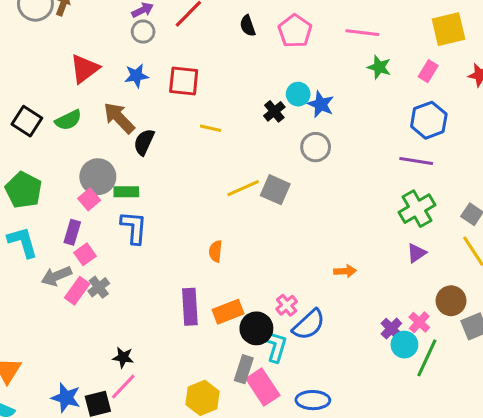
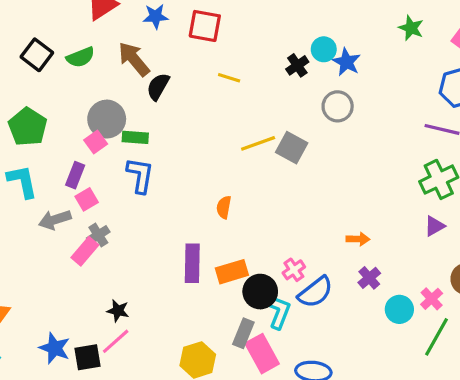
pink rectangle: (77, 291) -> (85, 251), moved
purple cross: (391, 329) -> (369, 278), moved
cyan circle: (404, 345) -> (399, 309), moved

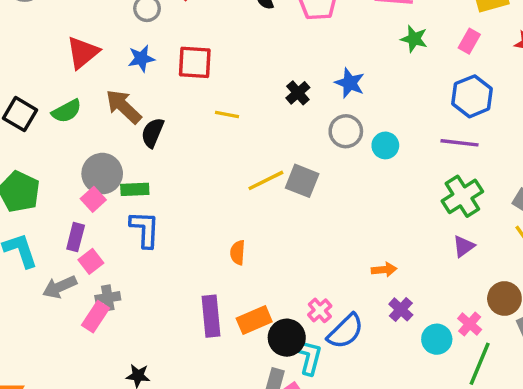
cyan circle: (324, 49) -> (385, 145), moved
gray cross: (98, 235) -> (108, 298), turned 30

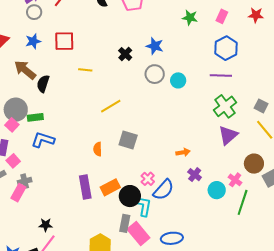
gray square: (302, 181) -> (128, 140), moved
blue L-shape: (145, 229) -> (43, 140), turned -70
purple triangle: (464, 246) -> (228, 135), size x1.5

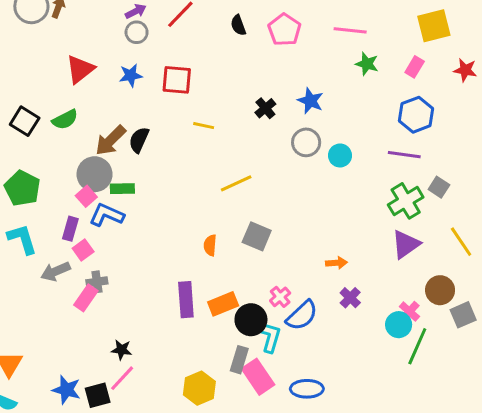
brown arrow: (25, 70) -> (111, 140), moved, turned -90
gray square: (261, 106) -> (439, 187), moved
blue L-shape: (43, 140) -> (107, 215), moved
cyan circle: (217, 190) -> (399, 325), moved

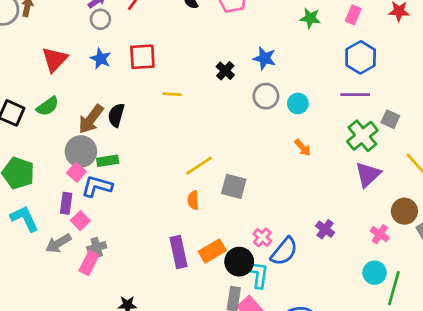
blue star: (131, 75) -> (101, 59), turned -30
yellow line: (236, 183) -> (199, 166), moved
orange arrow: (336, 263) -> (303, 148), moved, turned 60
cyan circle: (399, 325) -> (375, 273), moved
green line: (417, 346) -> (394, 288), moved

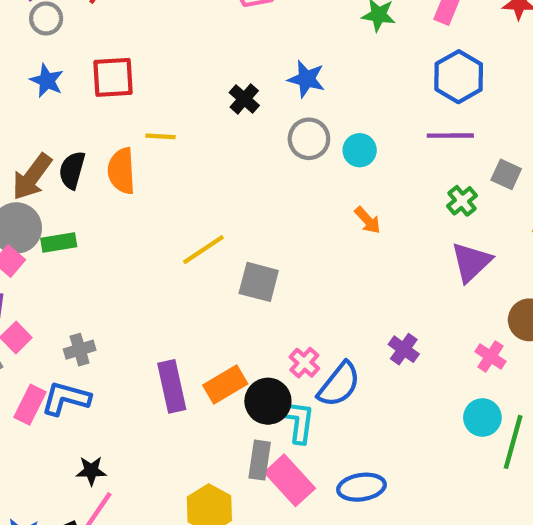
green cross: (362, 136) -> (462, 201), size x0.6
blue L-shape: (97, 186) -> (66, 398), moved
orange semicircle: (193, 200) -> (121, 171), moved, size x1.5
gray cross: (97, 247) -> (80, 350), moved

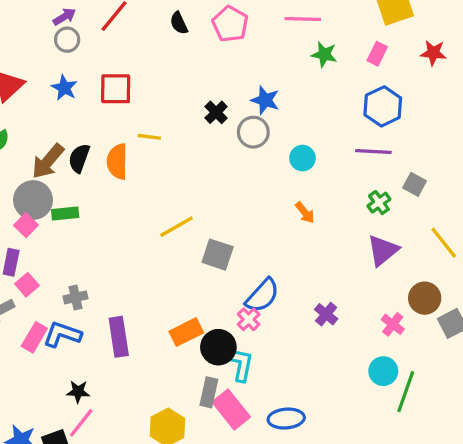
gray circle: (309, 139) -> (253, 132), moved
blue semicircle: (339, 384) -> (262, 296), moved
purple rectangle: (172, 386) -> (119, 337), moved

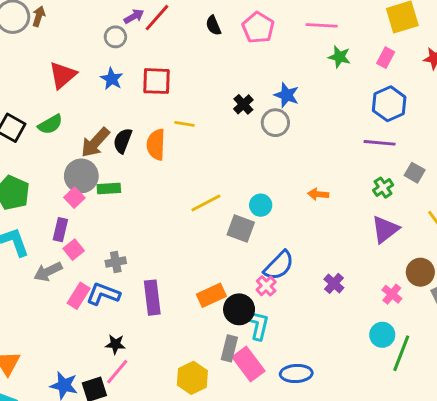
purple arrow: (64, 17) -> (134, 16), moved
cyan circle: (302, 158) -> (261, 205), moved
orange arrow: (305, 213) -> (318, 194), turned 132

